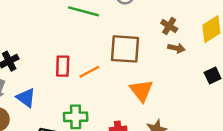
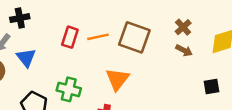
orange line: (89, 72) -> (98, 37), moved
orange triangle: (141, 90) -> (117, 79), moved

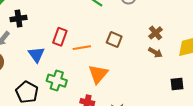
orange line: (98, 37) -> (82, 48), moved
brown square: (134, 37) -> (114, 39), size x0.6
blue triangle: (26, 58) -> (36, 54), moved

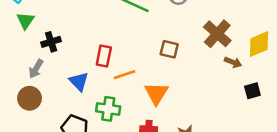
brown cross: (155, 33) -> (217, 34), size x1.6
orange line: (82, 48) -> (125, 75), moved
brown arrow: (155, 53) -> (233, 62), moved

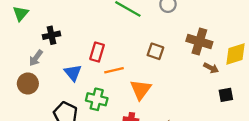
green triangle: (25, 21) -> (21, 13), moved
brown cross: (217, 34) -> (199, 42), turned -30

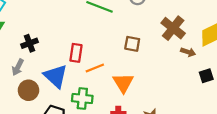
brown cross: (199, 42) -> (173, 28), turned 30
blue triangle: (73, 73) -> (56, 76), size x1.4
brown circle: (28, 84) -> (28, 90), moved

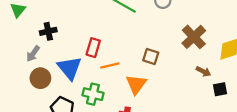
brown square: (132, 44) -> (151, 57), moved
brown arrow: (188, 52) -> (203, 71), moved

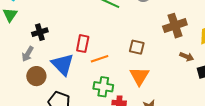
brown cross: (194, 37) -> (175, 26), turned 30
orange triangle: (136, 84) -> (139, 76), moved
green cross: (93, 94) -> (103, 87), moved

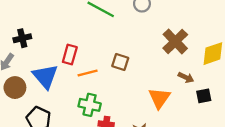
brown cross: (175, 26) -> (175, 41), turned -30
brown square: (137, 47) -> (120, 62), moved
orange triangle: (139, 76) -> (159, 98), moved

